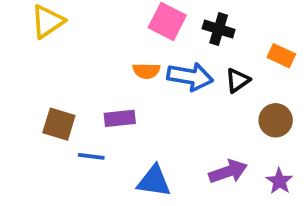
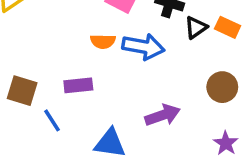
black triangle: (238, 80) -> (196, 27), moved
blue line: (91, 156) -> (52, 120), turned 50
purple arrow: (228, 172) -> (163, 115), moved

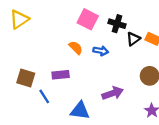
orange semicircle: (103, 41) -> (76, 48), turned -136
blue arrow: (143, 47) -> (101, 51), size x0.6

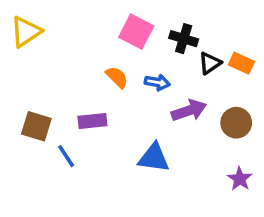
purple arrow: (113, 93) -> (189, 110), moved
blue triangle: (80, 111) -> (154, 158), moved

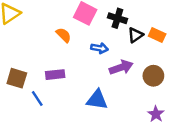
orange semicircle: (117, 77) -> (64, 35), moved

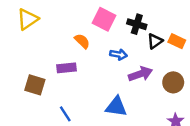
purple rectangle: (55, 75) -> (66, 68), moved
blue line: (37, 98) -> (65, 114), moved

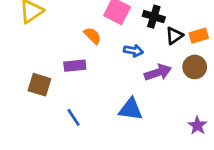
orange rectangle: (177, 41) -> (199, 36), turned -42
brown circle: (173, 82) -> (195, 67), moved

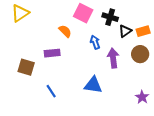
blue arrow: (133, 51) -> (95, 42), turned -120
purple arrow: (158, 72) -> (113, 58), turned -78

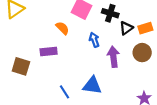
blue line: (51, 91) -> (65, 92), moved

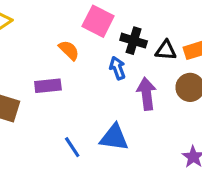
black cross: (110, 13) -> (134, 41), moved
black triangle: (126, 28) -> (166, 50), turned 40

